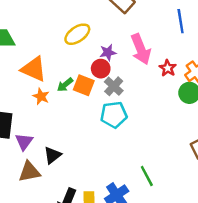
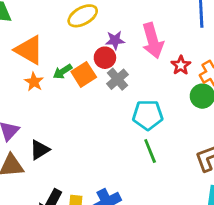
orange square: (84, 85) -> (84, 74), turned 30
cyan pentagon: (114, 115) -> (148, 115), moved
green line: (147, 176) -> (150, 151), moved

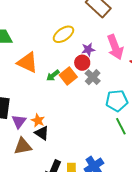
orange star: (34, 82) -> (38, 120), moved
black triangle: (40, 150) -> (42, 133), turned -49

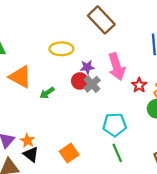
yellow ellipse: (63, 34) -> (61, 49), turned 30
orange square: (68, 76) -> (69, 153), moved
gray cross: (93, 77) -> (92, 84), moved

